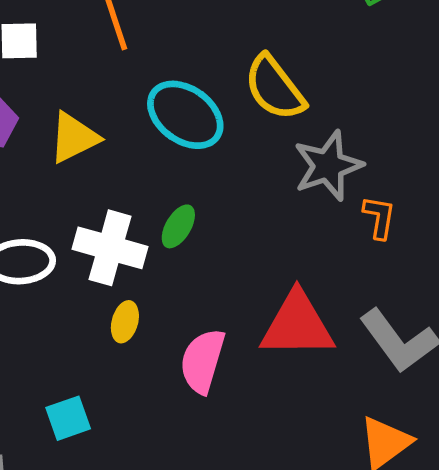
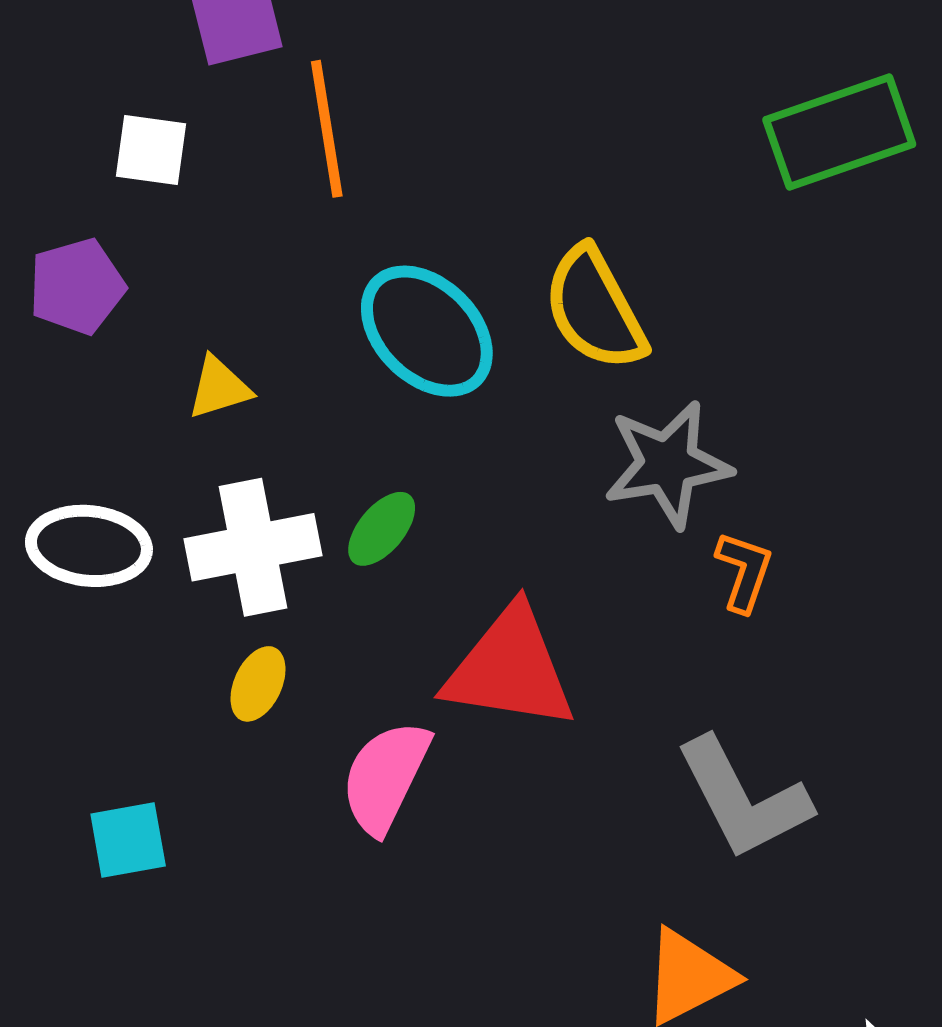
yellow triangle: (74, 138) -> (219, 388), moved, size x0.7
white cross: (110, 248) -> (253, 547), turned -36
red triangle: (297, 325) -> (510, 669), moved

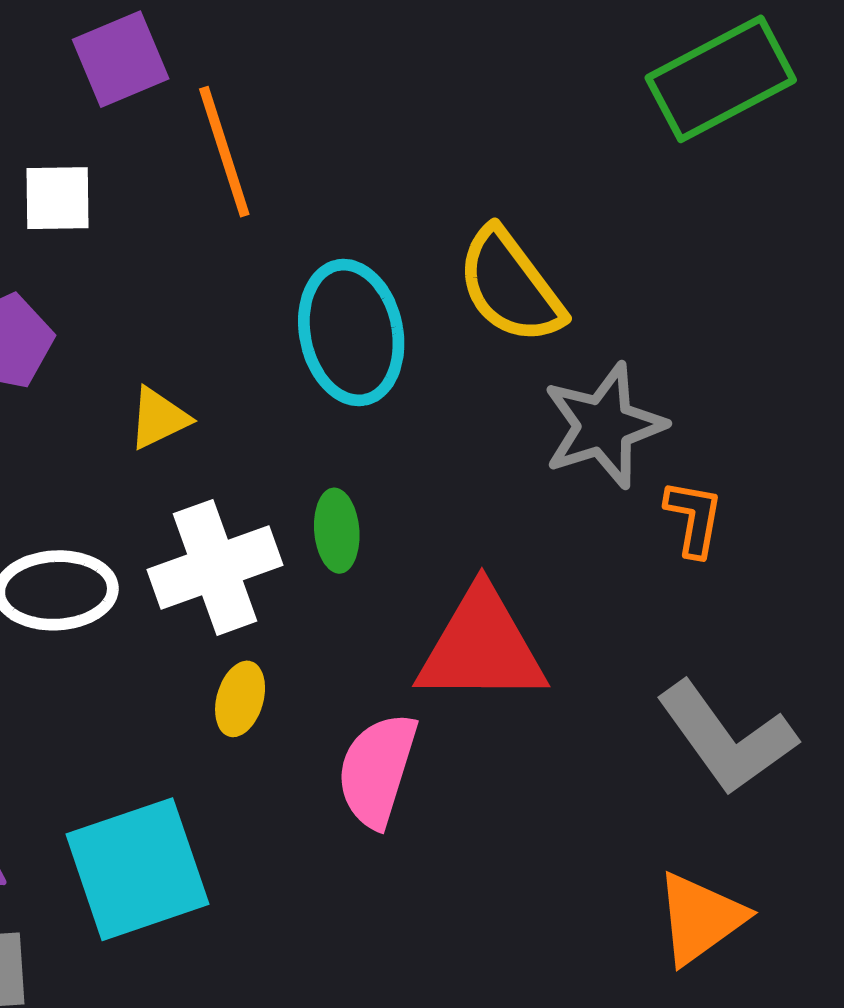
cyan ellipse: (427, 331) -> (351, 333), turned 42
green ellipse: (382, 529) -> (337, 531), turned -36
cyan square: (128, 840) -> (137, 869), size x1.8

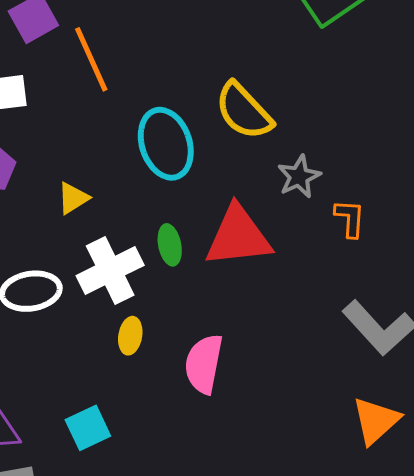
gray star: (604, 426) -> (299, 177), size x0.7
red triangle: (481, 647) -> (238, 236), moved
cyan square: (137, 869) -> (88, 428), size x0.6

